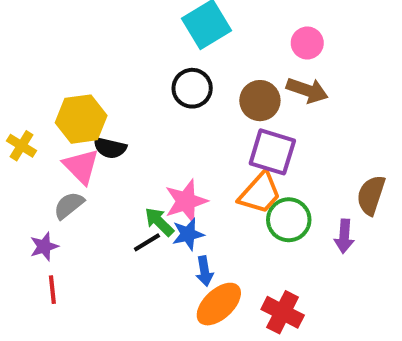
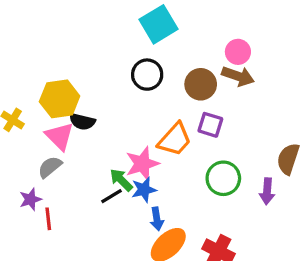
pink circle: (307, 43) -> (238, 52), moved
purple square: (272, 152) -> (210, 125), size x0.7
orange trapezoid: (260, 193) -> (175, 139), moved
red line: (52, 290) -> (48, 219), moved

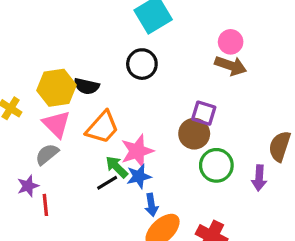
brown circle: (201, 84) -> (194, 134), moved
black semicircle: (82, 122) -> (87, 86), moved
orange trapezoid: (175, 139) -> (102, 127), moved

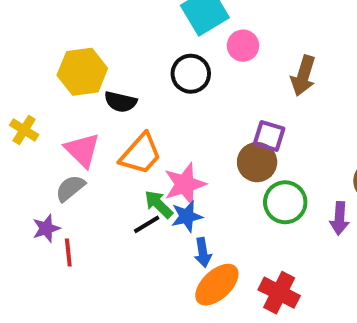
pink circle: (231, 42) -> (243, 46), moved
brown arrow: (231, 66) -> (303, 76), turned 88
yellow hexagon: (56, 88) -> (82, 72), moved

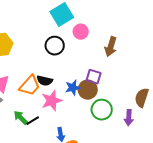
black semicircle: (120, 102) -> (45, 81), moved
green arrow: (159, 204) -> (21, 118), moved
blue star: (187, 216) -> (73, 88), moved

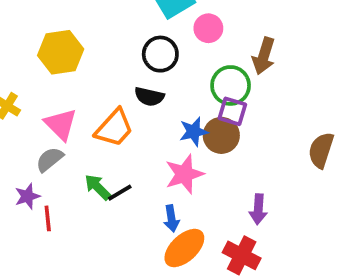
black semicircle: (45, 81) -> (149, 97), moved
pink star: (52, 101) -> (184, 174), moved
green circle: (102, 110) -> (231, 85), moved
purple arrow: (129, 118) -> (258, 209), moved

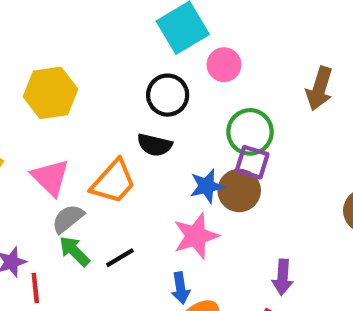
brown arrow: (264, 56) -> (319, 89), moved
gray semicircle: (50, 159) -> (68, 219), moved
green arrow: (98, 187) -> (74, 251), moved

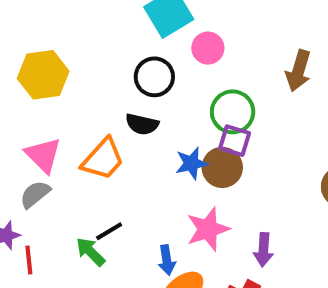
gray semicircle: (68, 219) -> (35, 194), moved
pink star: (196, 236) -> (208, 229), moved
green arrow: (74, 251) -> (91, 252), moved

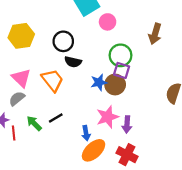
black circle: (154, 77) -> (63, 41), moved
orange trapezoid: (103, 159) -> (52, 80), turned -80
purple arrow: (263, 250) -> (127, 124), moved
green arrow: (91, 252) -> (34, 123), moved

